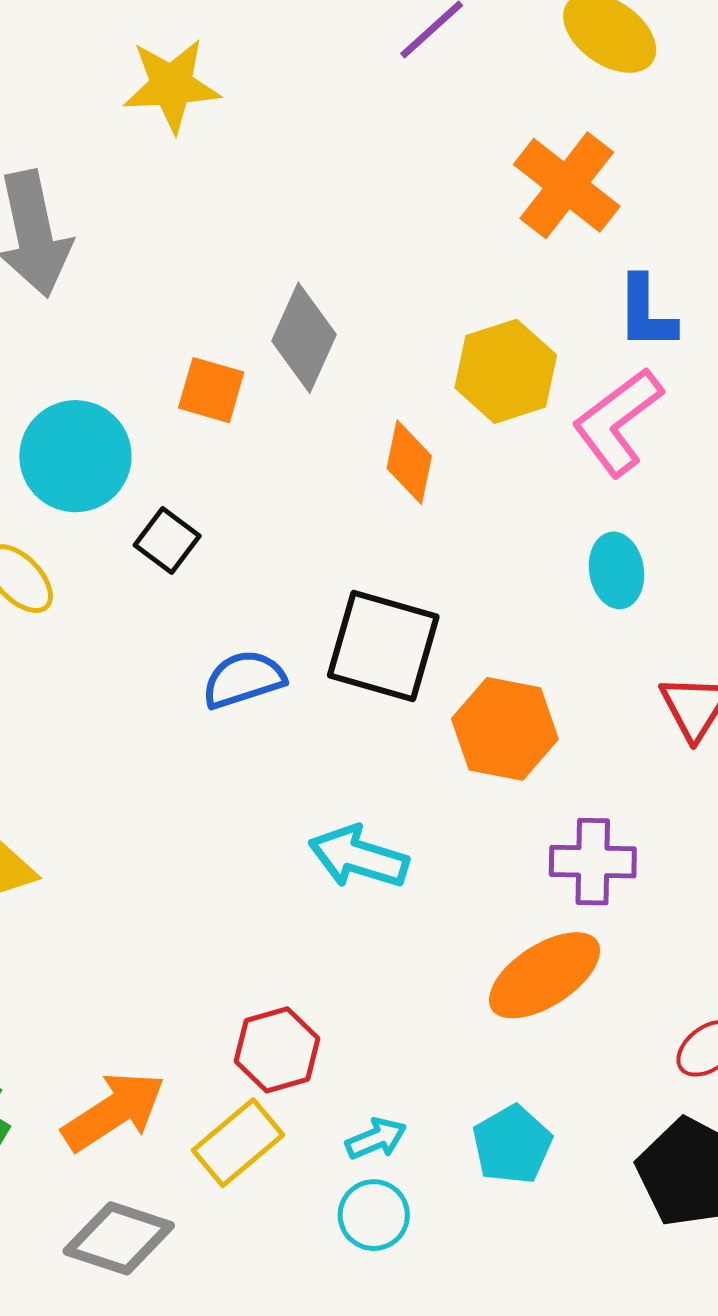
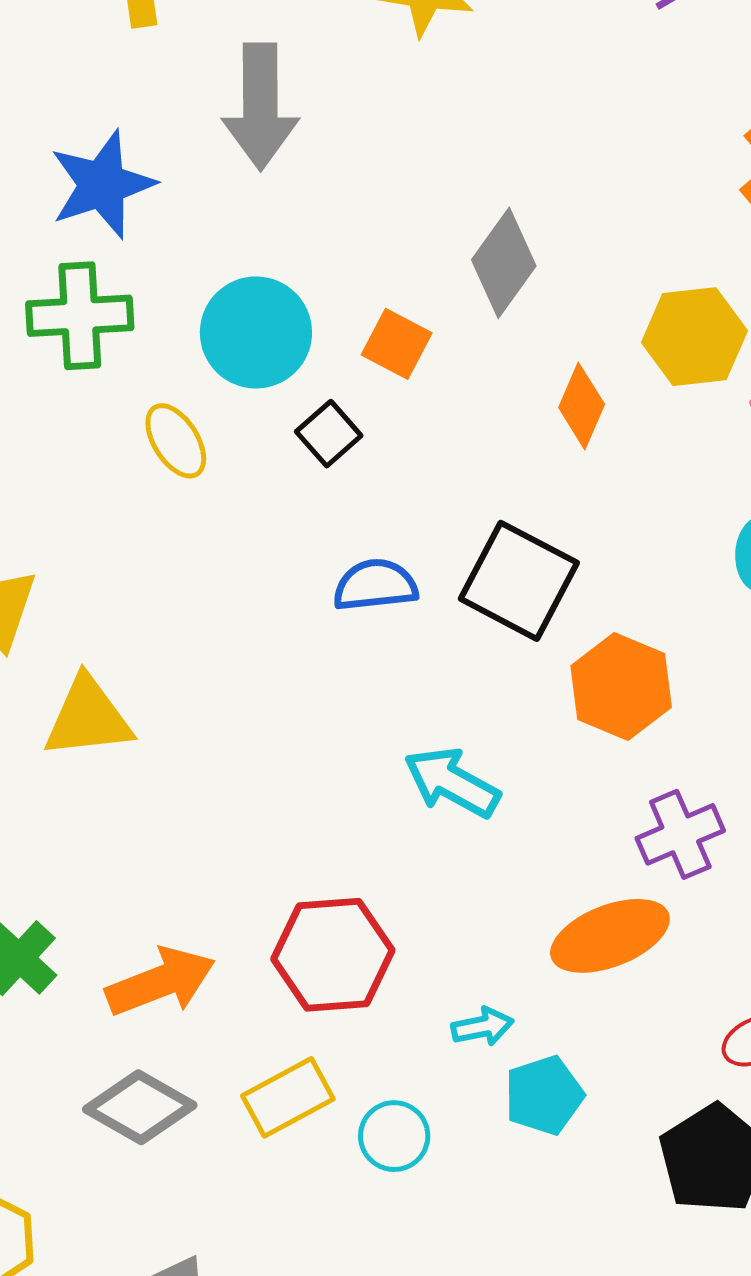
orange square: (211, 390) -> (397, 344), moved
purple cross: (593, 862) -> (680, 834), turned -36
red hexagon: (277, 1050) -> (333, 955), size x1.4
cyan arrow: (376, 1139) -> (483, 1027), moved
yellow rectangle: (238, 1143) -> (288, 1097), moved

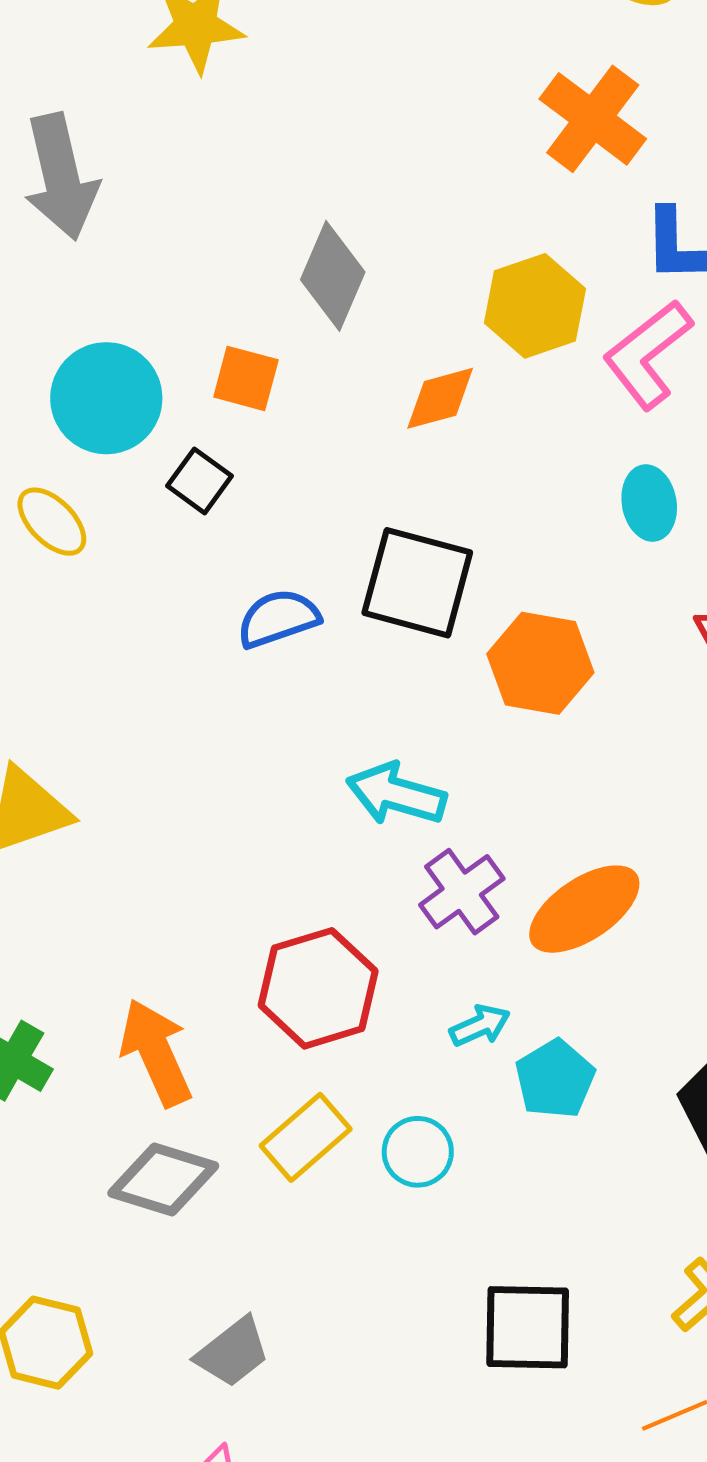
orange diamond: (582, 406) -> (440, 398), turned 64
purple cross: (680, 834) -> (462, 892), moved
orange arrow: (161, 982) -> (156, 1053), turned -80

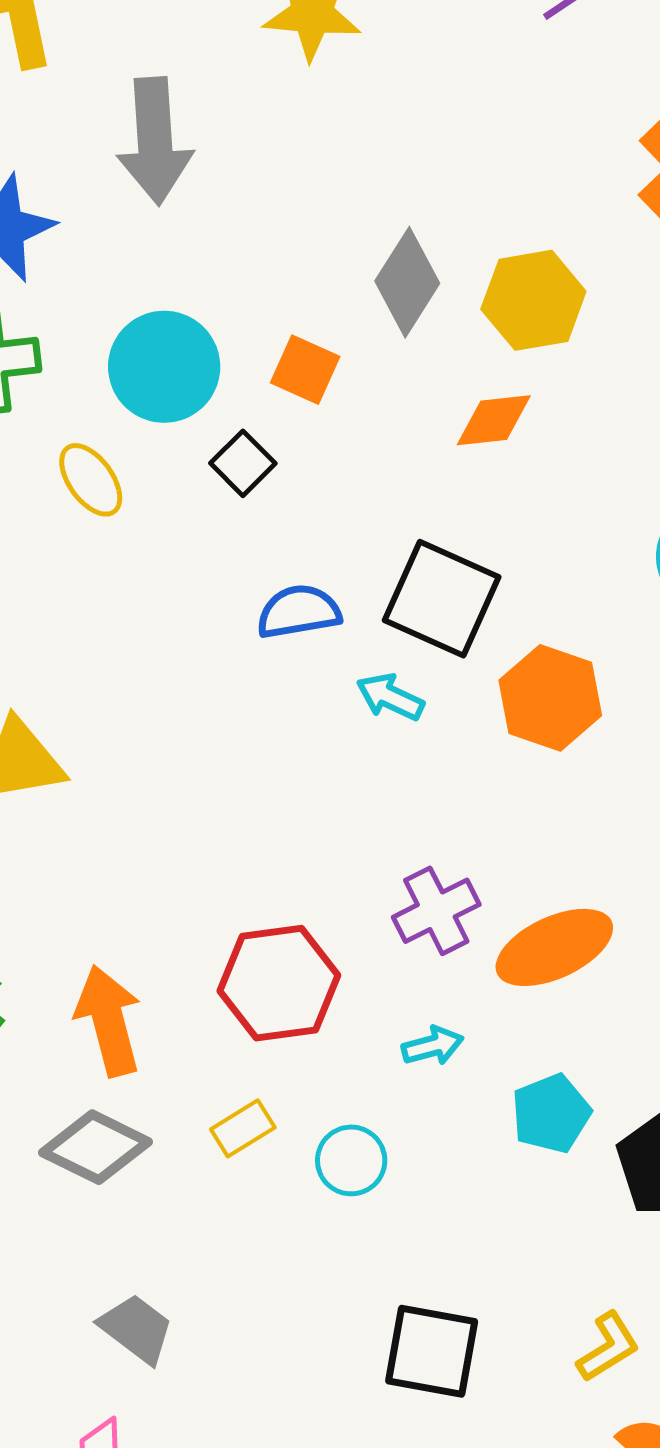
yellow hexagon: (535, 306) -> (533, 300), moved
cyan arrow: (396, 794) -> (390, 697), moved, size x0.7
cyan pentagon: (555, 1079) -> (551, 1114), moved
yellow rectangle: (306, 1137) -> (243, 1128), size x0.7
gray trapezoid: (233, 1352) -> (136, 1329), turned -114

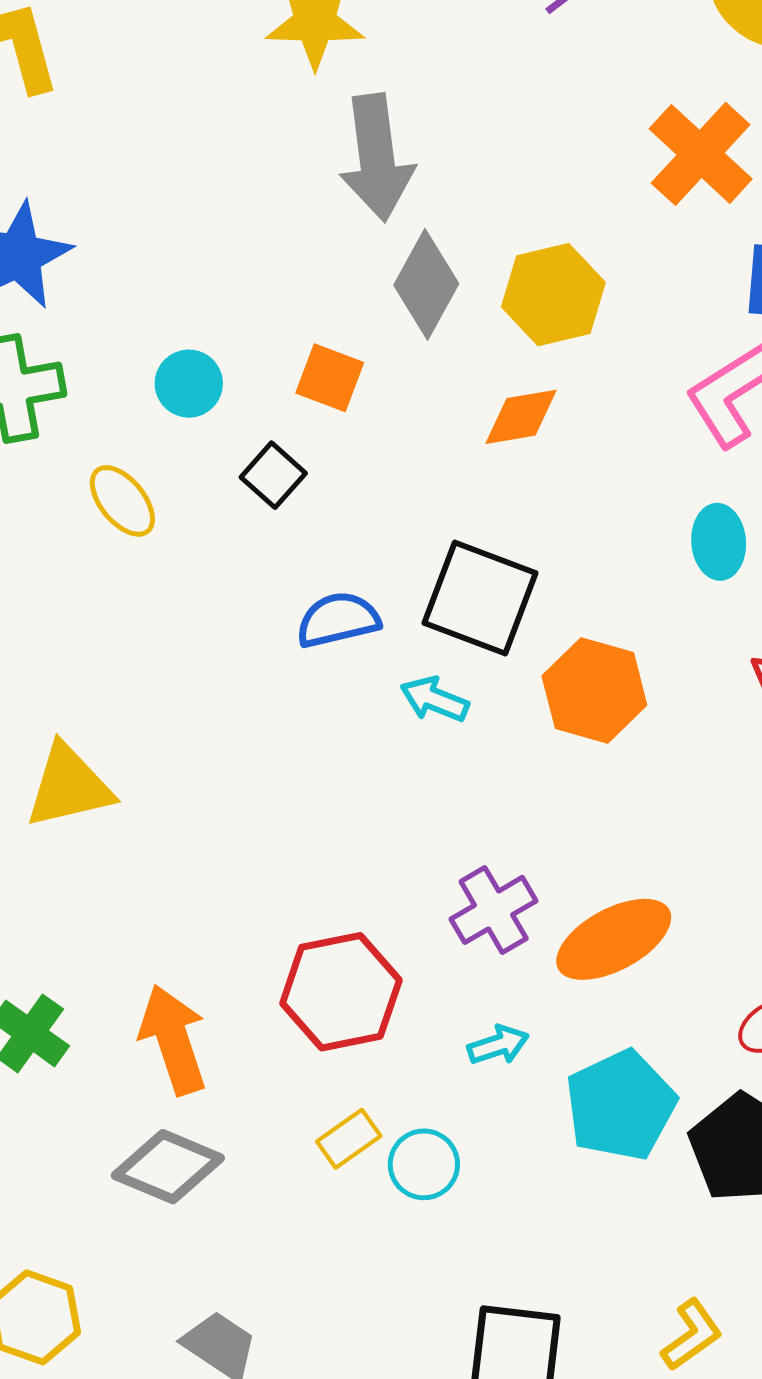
gray arrow: (155, 141) -> (377, 158), moved
cyan circle: (164, 367) -> (189, 384), size x0.6
cyan pentagon: (551, 1114) -> (621, 1105), size x1.4
yellow rectangle: (243, 1128) -> (349, 1139), moved

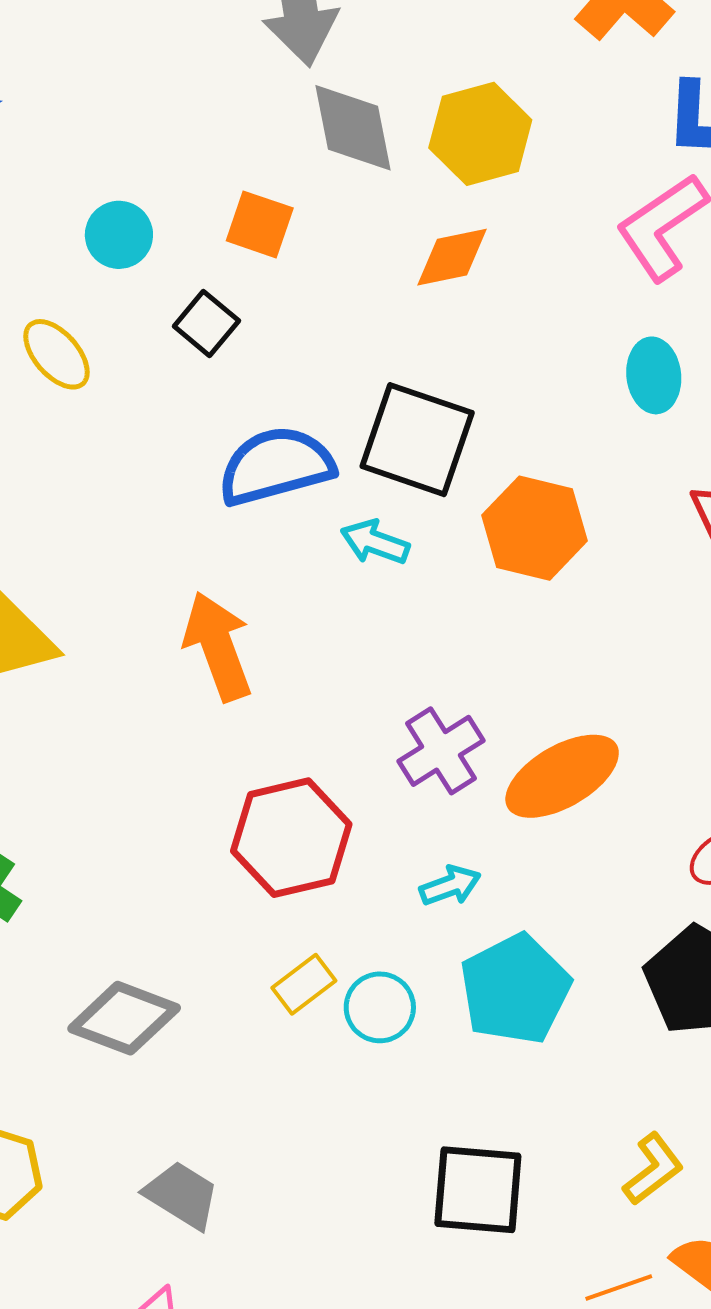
gray diamond: (426, 284) -> (353, 128), turned -38
blue semicircle: (338, 620) -> (276, 466), size x1.4
orange arrow: (173, 1040) -> (218, 646), moved
cyan pentagon: (621, 1105) -> (515, 989), moved

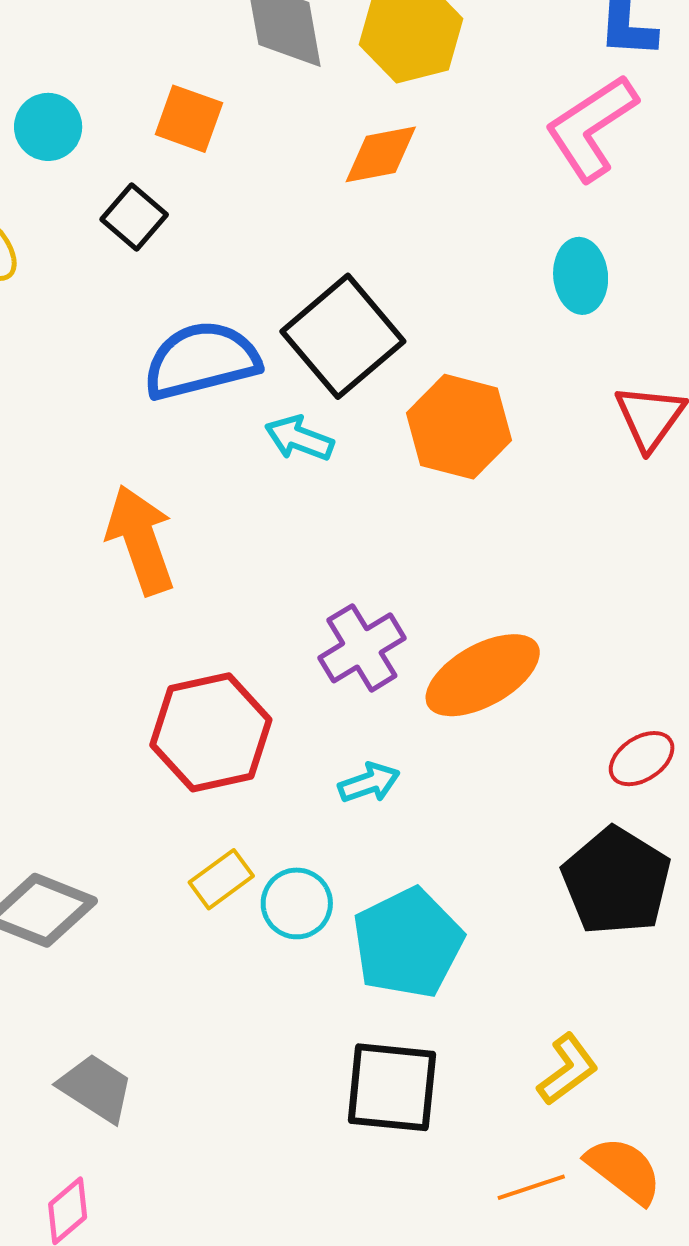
black square: (417, 440) -> (343, 336), turned 30
cyan pentagon: (515, 989) -> (408, 943), moved

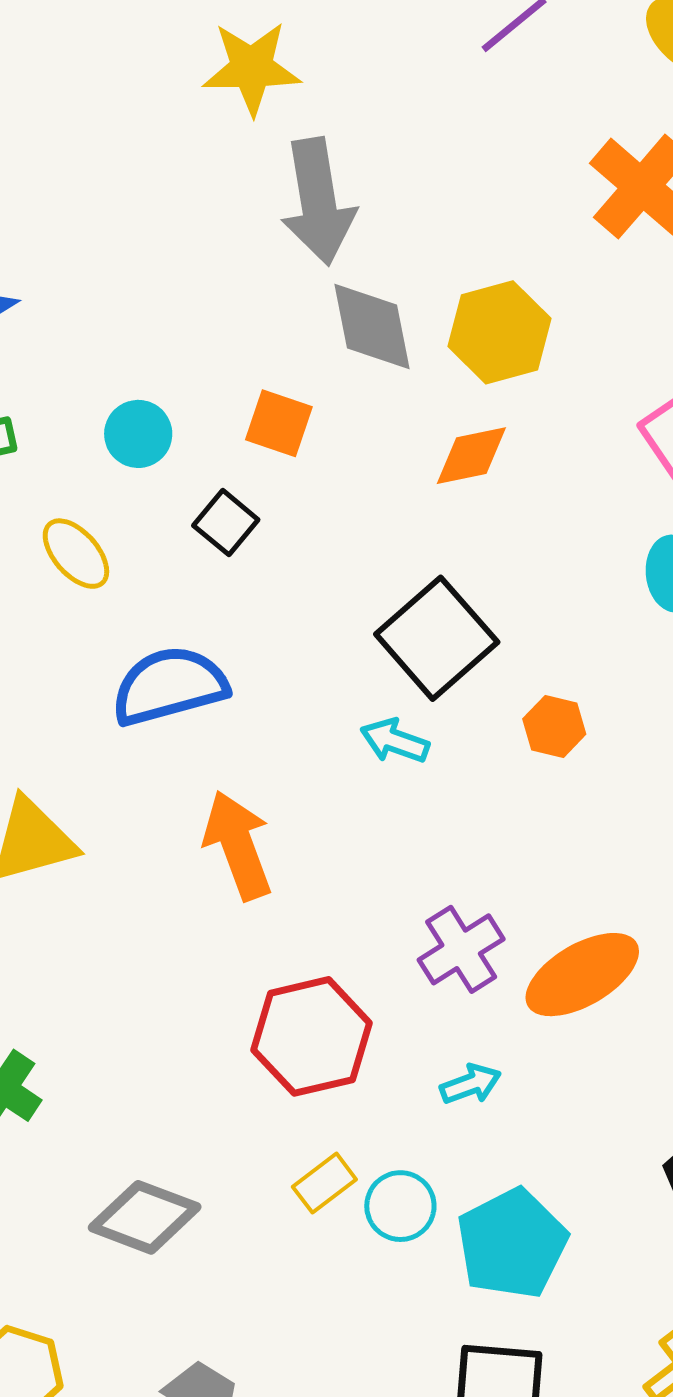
blue semicircle: (201, 360) -> (169, 686), moved
orange hexagon: (459, 427) -> (554, 726), size x0.6

